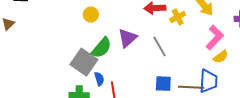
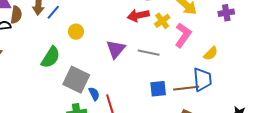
pink L-shape: (215, 37) -> (183, 35), moved
gray line: (159, 46) -> (149, 53), turned -40
green semicircle: (101, 48) -> (51, 57), moved

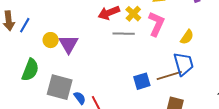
purple triangle: (116, 49) -> (69, 44), moved
gray line: (149, 53) -> (124, 34), moved

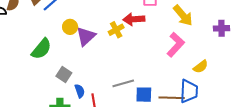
yellow cross: (133, 14) -> (116, 30), moved
gray line: (124, 34) -> (123, 83), moved, turned -35
gray square: (60, 87) -> (64, 74), size x0.6

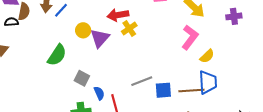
red arrow: (134, 19) -> (118, 15), moved
yellow semicircle: (201, 67) -> (207, 56), moved

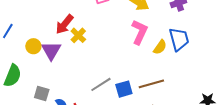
red arrow: (118, 15) -> (64, 24), turned -30
blue trapezoid: (208, 82) -> (179, 39), moved

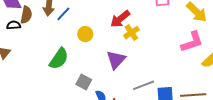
pink L-shape: (139, 32) -> (192, 42), turned 35
purple triangle: (51, 51) -> (116, 60), moved

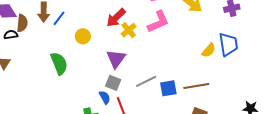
pink L-shape: (192, 42) -> (158, 22), moved
green semicircle: (59, 59) -> (59, 63), turned -50
gray square: (84, 82) -> (113, 83), moved

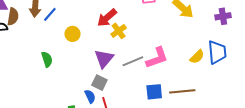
pink L-shape: (158, 22) -> (157, 58), moved
green semicircle: (59, 63) -> (47, 59), size x0.7
gray line: (146, 81) -> (133, 61), moved

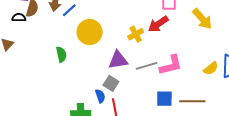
red arrow: (107, 18) -> (158, 24), moved
yellow circle: (73, 34) -> (90, 32), size x1.6
purple triangle: (104, 59) -> (118, 60), turned 35

